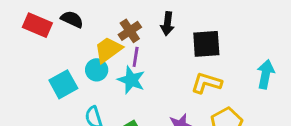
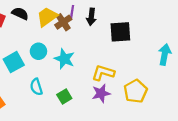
yellow trapezoid: (108, 50) -> (47, 17), moved
purple line: (136, 57) -> (72, 12), moved
yellow L-shape: (206, 83) -> (103, 73), moved

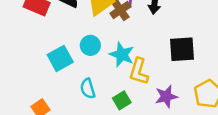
black square: (120, 32) -> (182, 49), moved
yellow L-shape: (103, 73) -> (139, 72), moved, turned -90

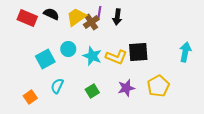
yellow L-shape: (139, 72) -> (116, 57), moved, turned -85
cyan semicircle: (88, 89) -> (57, 86), moved, turned 42

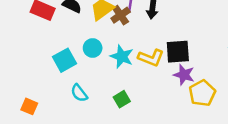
cyan semicircle: (57, 86) -> (79, 93), turned -63
purple star: (126, 88) -> (184, 75), moved, turned 30
orange square: (30, 97) -> (29, 106), moved, turned -32

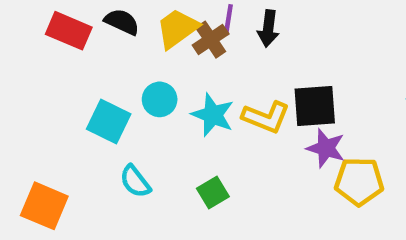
cyan square: (65, 60) -> (109, 122), turned -35
yellow pentagon: (202, 93) -> (359, 181), turned 30
orange square: (29, 106) -> (44, 206), size x1.5

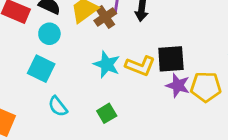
cyan circle: (160, 99) -> (49, 34), moved
yellow pentagon: (359, 181) -> (206, 87), moved

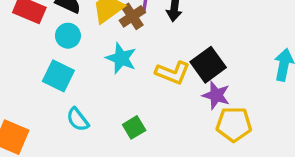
black square: (171, 59) -> (208, 65), turned -32
cyan star: (107, 64) -> (121, 58), moved
yellow pentagon: (206, 87) -> (234, 124), moved

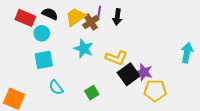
cyan circle: (68, 36) -> (42, 33), moved
black square: (208, 65) -> (129, 74), moved
cyan square: (58, 76) -> (44, 60), turned -36

